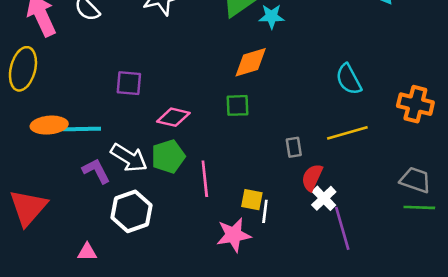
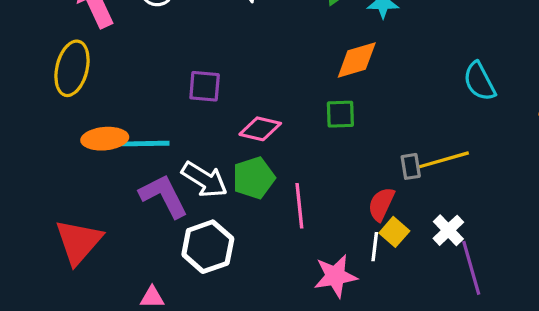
yellow line: (347, 133) -> (443, 160), moved
purple L-shape: (96, 171) -> (164, 196), size x1.4
red semicircle: (312, 177) -> (381, 204), moved
yellow square: (252, 200) -> (394, 232), moved, turned 30

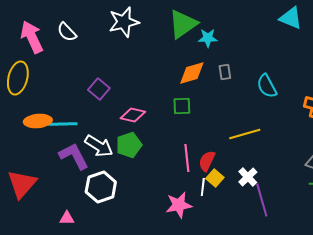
purple square: (205, 86) -> (99, 89), turned 35
gray rectangle: (411, 166) -> (225, 72), moved
pink line: (299, 206) -> (187, 158), moved

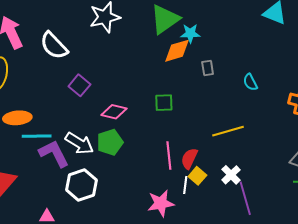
white semicircle: (67, 32) -> (54, 46), moved, size x1.4
orange diamond: (192, 73) -> (177, 51), moved
cyan semicircle: (267, 86) -> (250, 82), size x0.7
cyan line: (63, 124) -> (37, 136), moved

